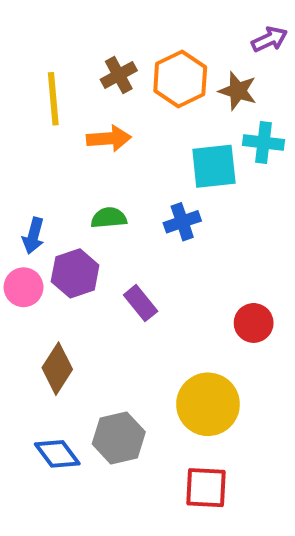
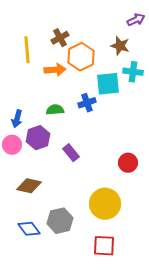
orange hexagon: (180, 79) -> (81, 57), moved
blue cross: (182, 222) -> (87, 103), moved
brown diamond: (57, 369) -> (29, 186), turned 70

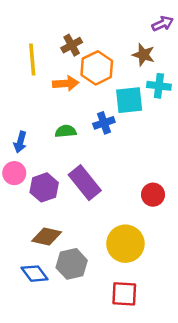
purple hexagon: (38, 138) -> (44, 187), moved
purple rectangle: (71, 153) -> (85, 183), size x1.6
brown diamond: (29, 186) -> (47, 236), moved

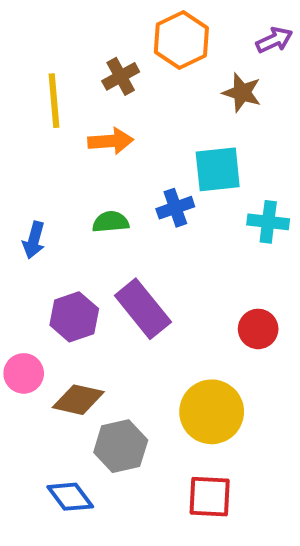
orange hexagon: (97, 68) -> (181, 40), moved
cyan cross: (159, 86) -> (268, 222), moved
pink circle: (14, 173) -> (24, 373), moved
blue diamond: (35, 274) -> (70, 497), moved

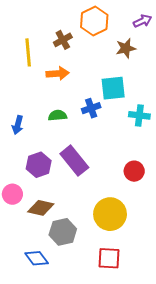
brown star: (242, 93) -> (126, 48), turned -30

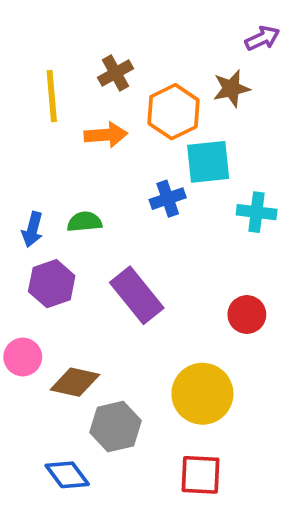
orange hexagon: (94, 21) -> (173, 112), moved
green semicircle: (58, 115) -> (85, 222), moved
purple hexagon: (39, 165) -> (52, 284), moved

